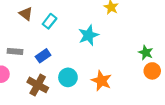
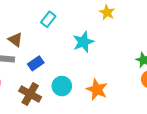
brown triangle: (26, 14) -> (15, 40), moved
cyan rectangle: (50, 21) -> (48, 19), moved

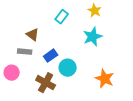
yellow star: (107, 12) -> (95, 11), moved
cyan circle: (62, 86) -> (68, 68), moved

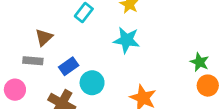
brown triangle: (33, 35) -> (44, 37), turned 40
cyan star: (93, 37) -> (127, 40), turned 30

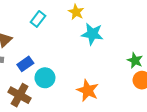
cyan star: (127, 40) -> (92, 34), moved

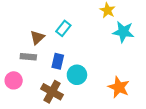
cyan rectangle: (38, 19) -> (63, 28), moved
blue rectangle: (25, 64) -> (58, 61), turned -42

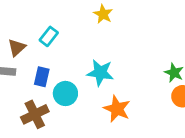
cyan star: (123, 32) -> (100, 73), moved
brown cross: (52, 92) -> (35, 114), turned 35

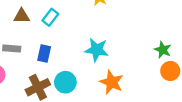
brown triangle: (17, 48) -> (22, 16), moved, turned 42
cyan circle: (65, 93) -> (65, 82), moved

